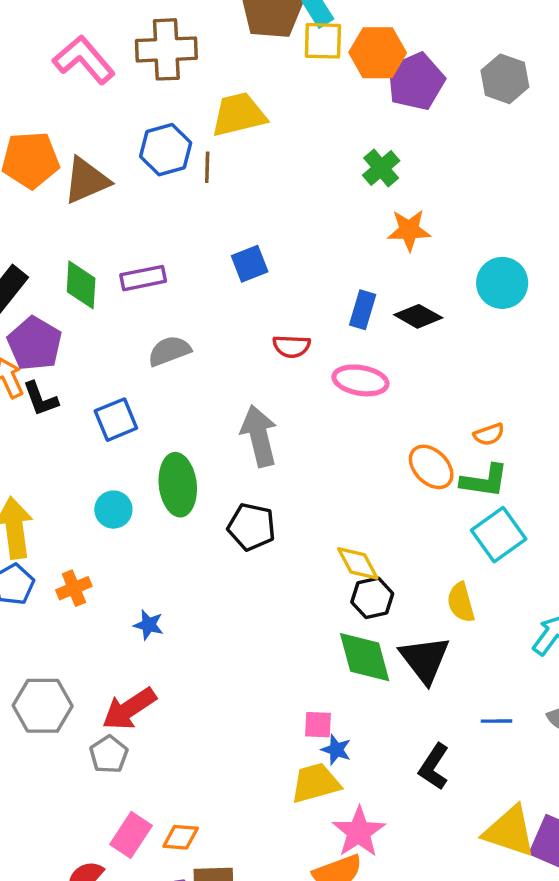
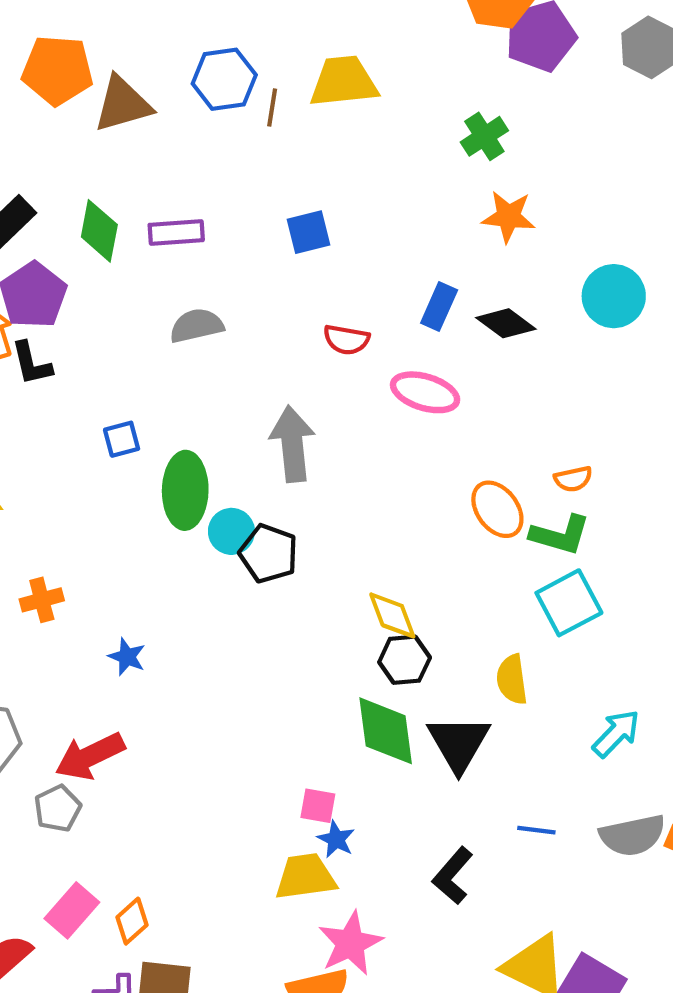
yellow trapezoid: (239, 115) -> (344, 81), moved
blue square: (116, 420) -> (122, 439), moved, size x0.7
cyan circle: (113, 510) -> (231, 531), moved
orange diamond: (181, 837) -> (132, 921), turned -54

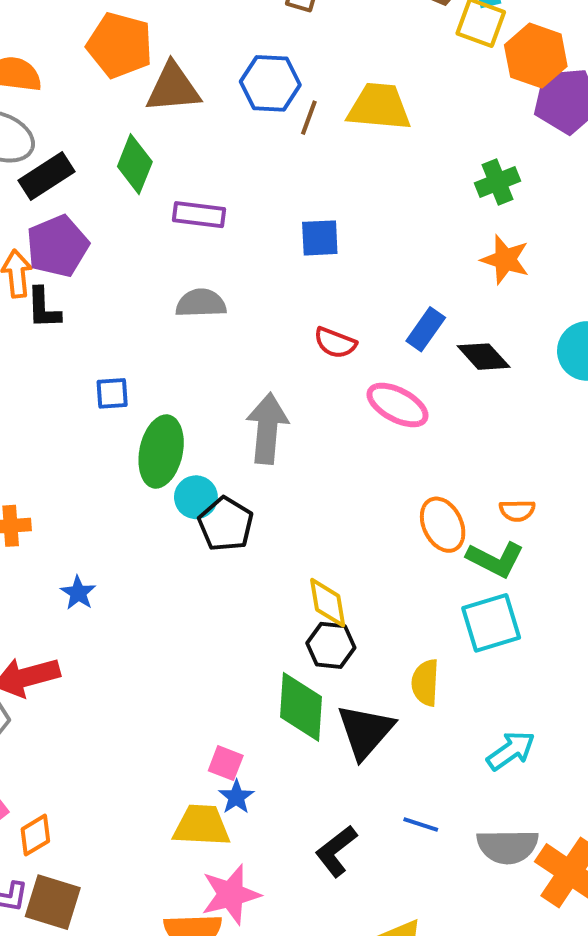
green diamond: (99, 231) -> (135, 164), moved

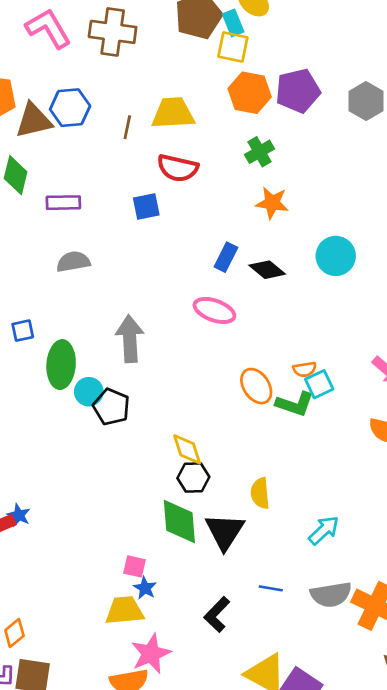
orange hexagon: (536, 56) -> (250, 93), moved
blue hexagon: (270, 83) -> (70, 108), moved
red semicircle: (335, 343) -> (178, 168), moved, size x1.4
blue star: (78, 593) -> (19, 515), moved
cyan square: (491, 623) -> (319, 384), moved, size x0.7

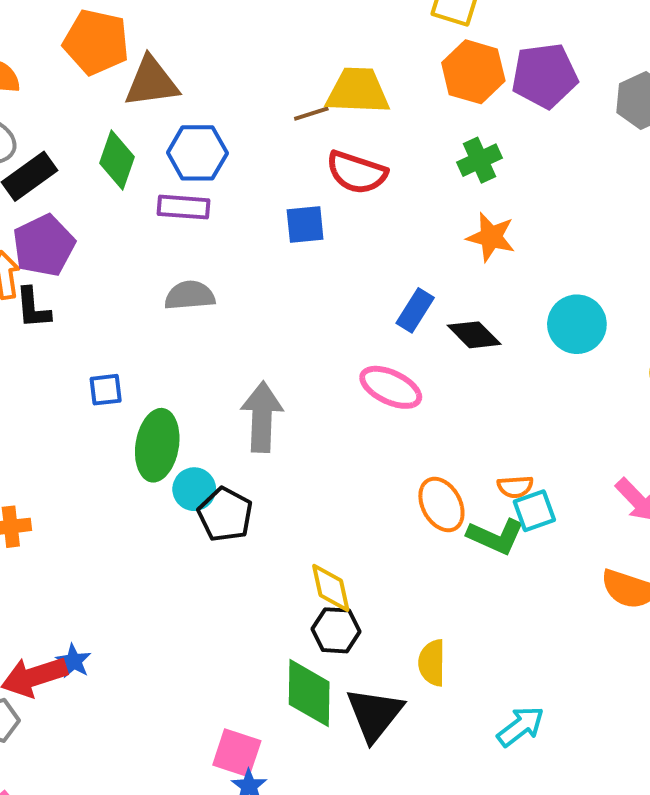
blue hexagon: (70, 108) -> (197, 153), moved
brown line: (127, 127) -> (311, 114), moved, turned 55
pink square: (135, 566) -> (237, 753), size x1.4

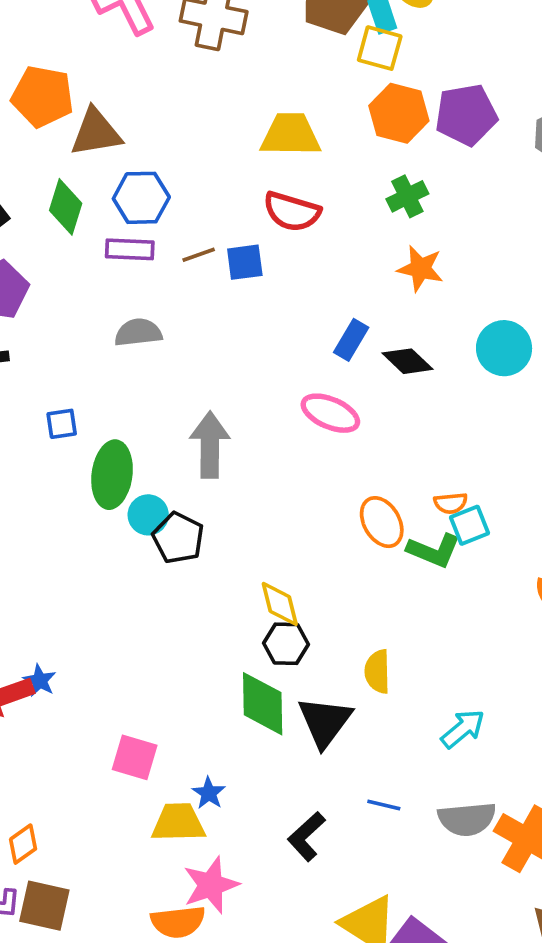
brown line: (311, 114) -> (199, 255), moved
pink square: (237, 753) -> (135, 757), moved

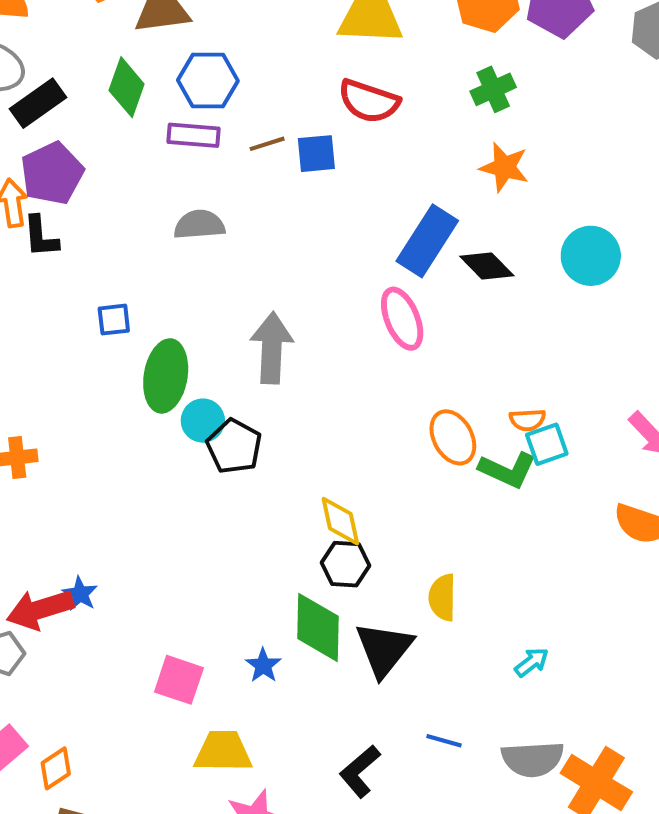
blue rectangle: (351, 340) -> (427, 241), size x1.6
pink ellipse: (330, 413) -> (402, 319), turned 42
cyan arrow: (463, 729) -> (532, 662), size x0.7
blue star: (209, 793) -> (263, 665), moved

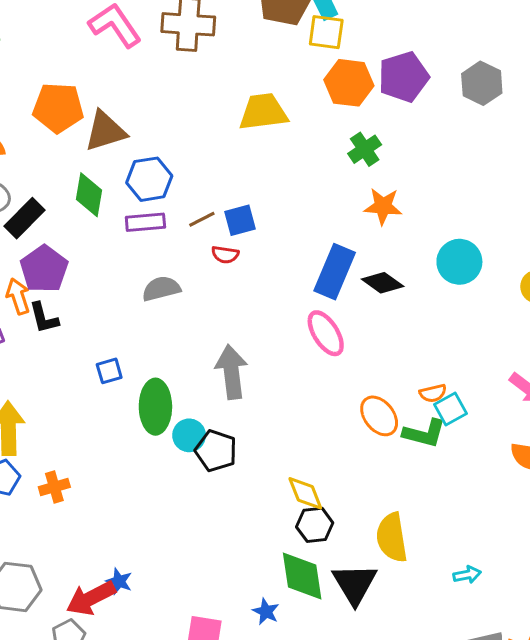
red semicircle: (369, 101) -> (225, 255), moved, size x0.6
yellow semicircle: (442, 597) -> (392, 537), size x1.4
cyan arrow: (532, 662) -> (467, 575), turned 36

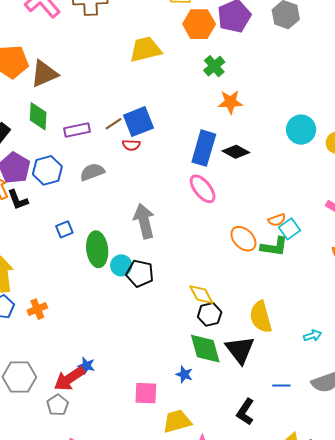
blue hexagon: (149, 179) -> (47, 170), moved
blue square: (240, 220) -> (138, 122), size x1.4
cyan circle: (459, 262) -> (301, 130), moved

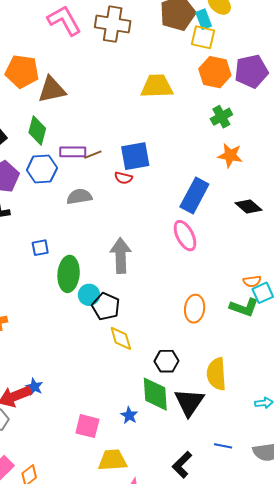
brown line: (113, 124) -> (93, 155), moved
black diamond: (236, 152) -> (249, 207), moved
blue hexagon: (47, 170) -> (42, 169), moved
orange ellipse: (243, 239) -> (195, 309), moved, turned 40
yellow diamond: (201, 295) -> (121, 338), moved

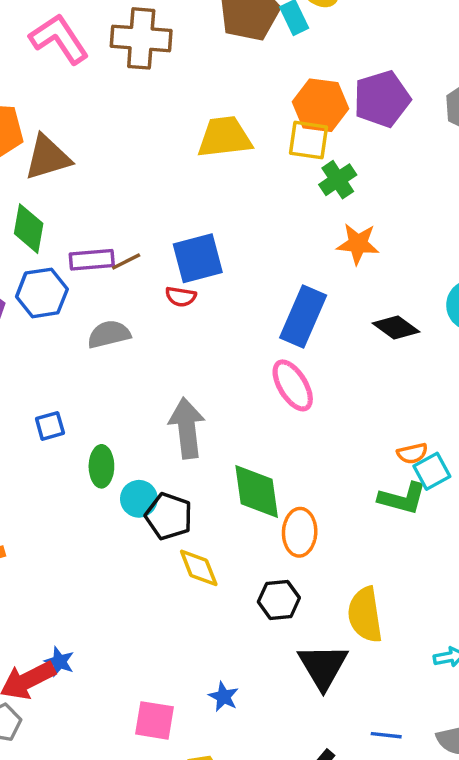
yellow square: (203, 37) -> (308, 140), moved
green ellipse: (69, 274) -> (101, 466), size x0.7
orange ellipse: (195, 309) -> (300, 532), moved
green diamond: (155, 394) -> (257, 492), moved

